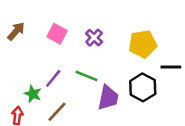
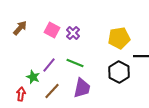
purple cross: (94, 38) -> (73, 33), moved
purple trapezoid: (108, 98) -> (82, 88), moved

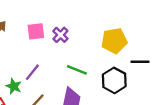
pink square: (52, 30) -> (36, 31), turned -35
green line: (75, 63) -> (77, 70), moved

